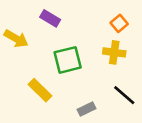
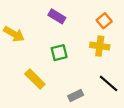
purple rectangle: (50, 18) -> (57, 16), moved
green square: (68, 60) -> (59, 53), size x0.7

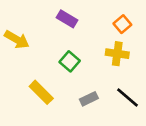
green square: (59, 53) -> (70, 61), turned -35
gray rectangle: (76, 96) -> (89, 99), moved

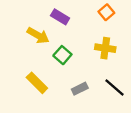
orange square: (122, 24) -> (106, 12), moved
yellow arrow: (17, 40) -> (38, 35), moved

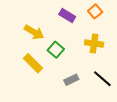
purple rectangle: (60, 17) -> (67, 16), moved
yellow rectangle: (37, 83) -> (33, 63), moved

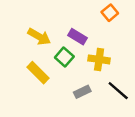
purple rectangle: (67, 16) -> (77, 37), moved
yellow cross: (94, 44) -> (99, 59), moved

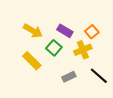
orange square: (110, 13) -> (92, 32), moved
yellow cross: (99, 59) -> (83, 50), turned -30

